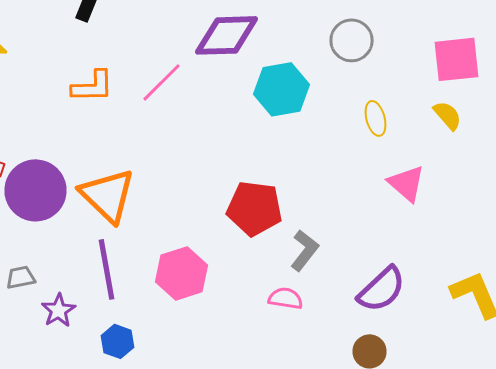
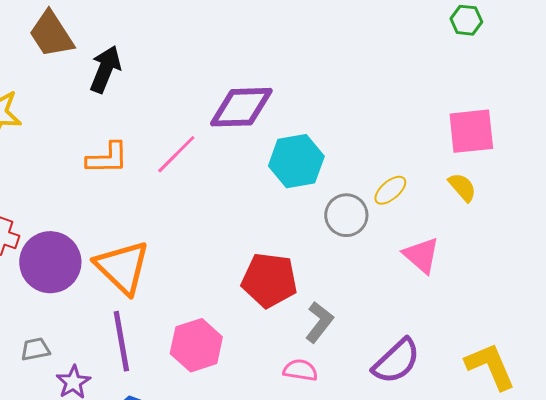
gray circle: (352, 40) -> (346, 215), moved
yellow ellipse: (376, 118) -> (390, 190), turned 64

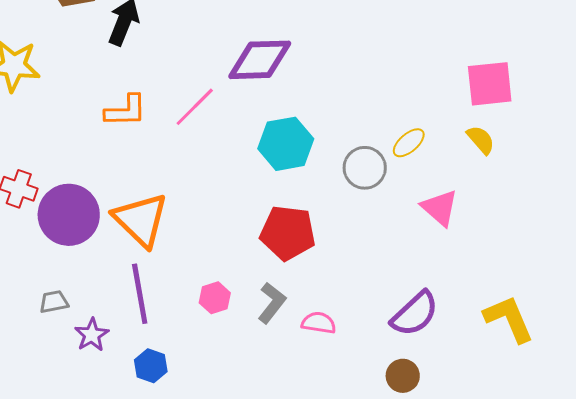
cyan hexagon: (296, 161) -> (286, 144), moved
gray L-shape: (319, 322) -> (272, 303), moved
pink hexagon: (196, 345) -> (215, 298), size x0.6

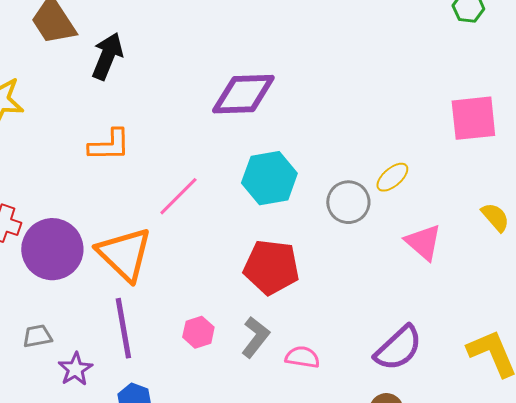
pink line: (195, 107) -> (178, 196), moved
yellow semicircle: (481, 140) -> (495, 217), moved

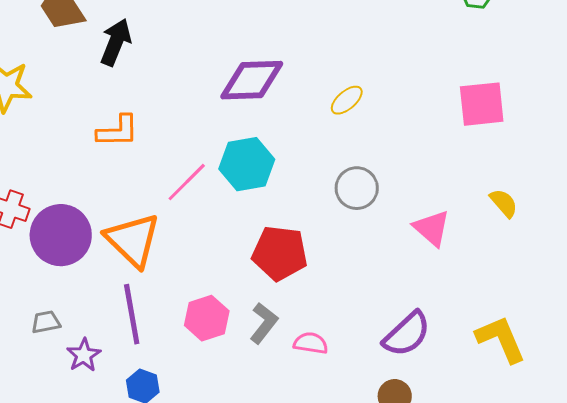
yellow ellipse: (392, 177) -> (347, 100), moved
cyan hexagon: (269, 178) -> (247, 164), moved
pink hexagon: (198, 332) -> (207, 318), size x1.4

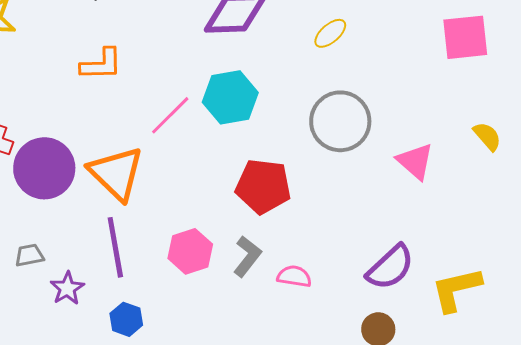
gray circle: (357, 188) -> (340, 121), size x1.4
yellow L-shape: (501, 339) -> (456, 289), moved, turned -80

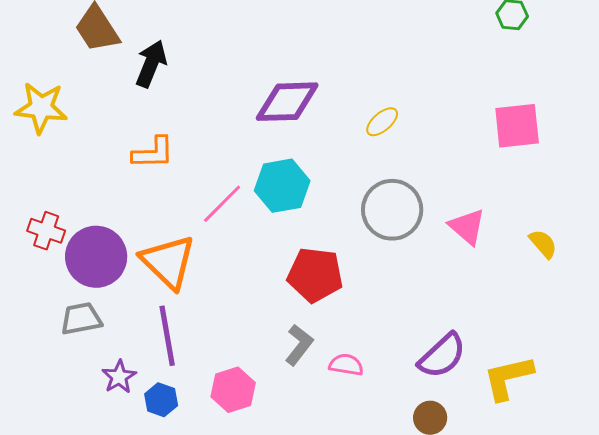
yellow semicircle: (487, 136) -> (543, 244), moved
pink triangle: (415, 161) -> (467, 227), moved
pink hexagon: (190, 251) -> (233, 390), moved
gray trapezoid: (29, 255) -> (81, 319), moved, size x1.4
blue hexagon: (126, 319) -> (161, 400), moved

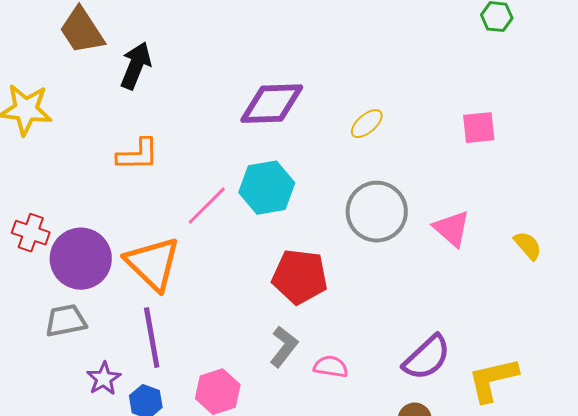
pink square: (517, 126) -> (479, 128), moved, size x0.7

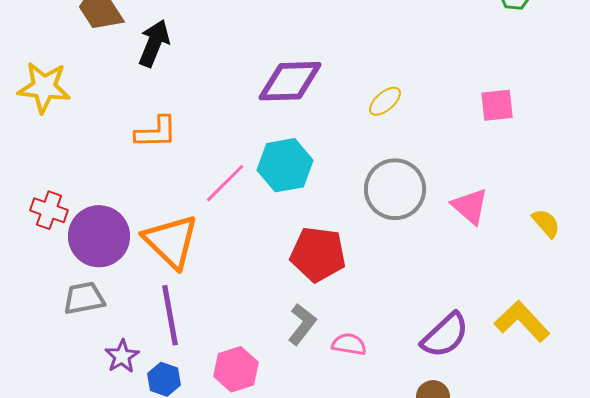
yellow L-shape: (493, 380) -> (522, 321), moved, turned 60

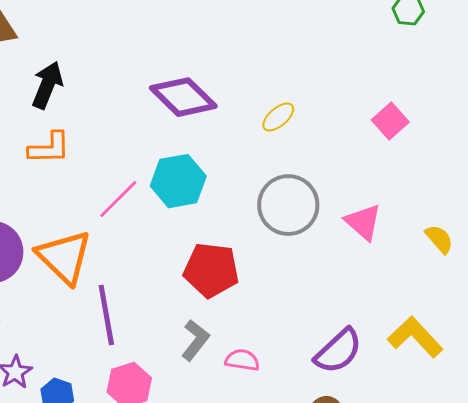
black arrow: (154, 43) -> (47, 85), moved
purple diamond: (290, 81) -> (183, 97), turned 46
pink square: (497, 105) -> (390, 121), turned -36
purple line: (170, 315) -> (106, 315), moved

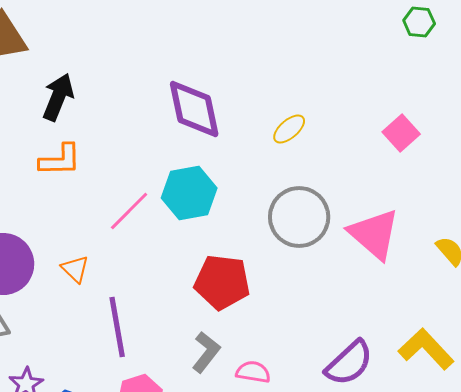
purple diamond: (183, 97) -> (194, 109), turned 34
pink triangle: (363, 222) -> (374, 234), size x1.4
orange triangle: (64, 257) -> (75, 269), size x0.5

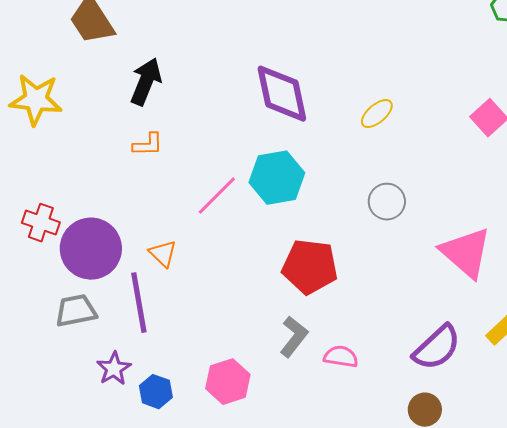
orange L-shape: (60, 160) -> (148, 145), size x0.7
gray circle: (299, 217) -> (387, 202), size x0.6
pink triangle: (374, 234) -> (466, 253), moved
purple line: (117, 327) -> (139, 303), moved

